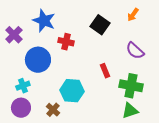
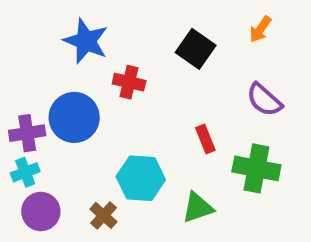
purple cross: (14, 35) -> (27, 133), moved, turned 36
cyan cross: (23, 86) -> (25, 172), moved
green triangle: (130, 111) -> (198, 208), moved

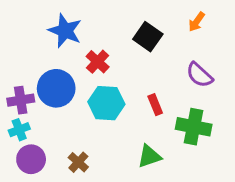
red cross: (129, 82) -> (98, 62), turned 30
cyan hexagon: (141, 178) -> (106, 103), moved

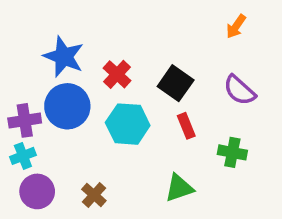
blue star: (65, 31) -> (64, 57), moved
black square: (148, 37) -> (176, 83), moved
green cross: (194, 127) -> (232, 152), size x0.7

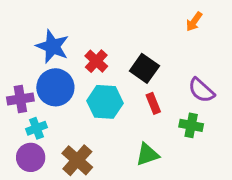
purple semicircle: (239, 90) -> (201, 90), moved
cyan cross: (23, 156) -> (36, 128), moved
brown cross: (94, 195) -> (77, 160), size x1.5

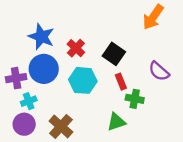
orange arrow: (194, 22) -> (153, 17), size x1.6
green cross: (191, 125) -> (135, 99), moved

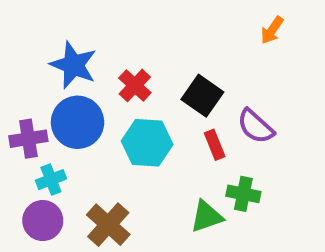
orange arrow: (153, 17) -> (272, 30), size x0.6
purple semicircle: (159, 71) -> (256, 126), moved
green cross: (135, 99) -> (243, 194), moved

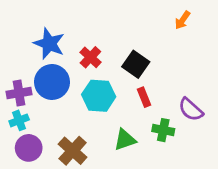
purple semicircle: (256, 126) -> (191, 109), moved
cyan cross: (51, 180) -> (19, 120), moved
green triangle: (206, 216) -> (125, 140), moved

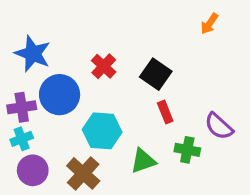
blue star: (49, 44) -> (33, 54), moved
cyan hexagon: (99, 96) -> (102, 131), moved

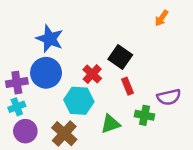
blue star: (33, 54) -> (50, 39), moved
red cross: (104, 66) -> (92, 74), moved
purple semicircle: (219, 126) -> (169, 97), turned -55

